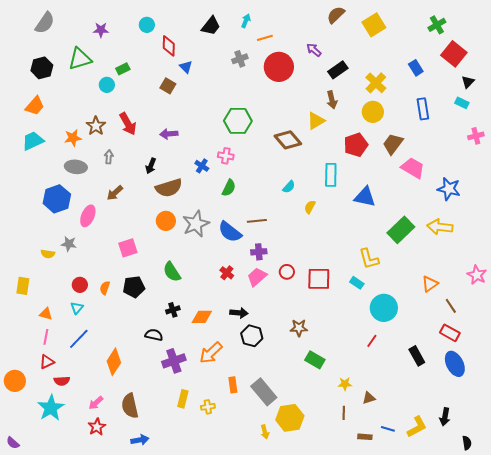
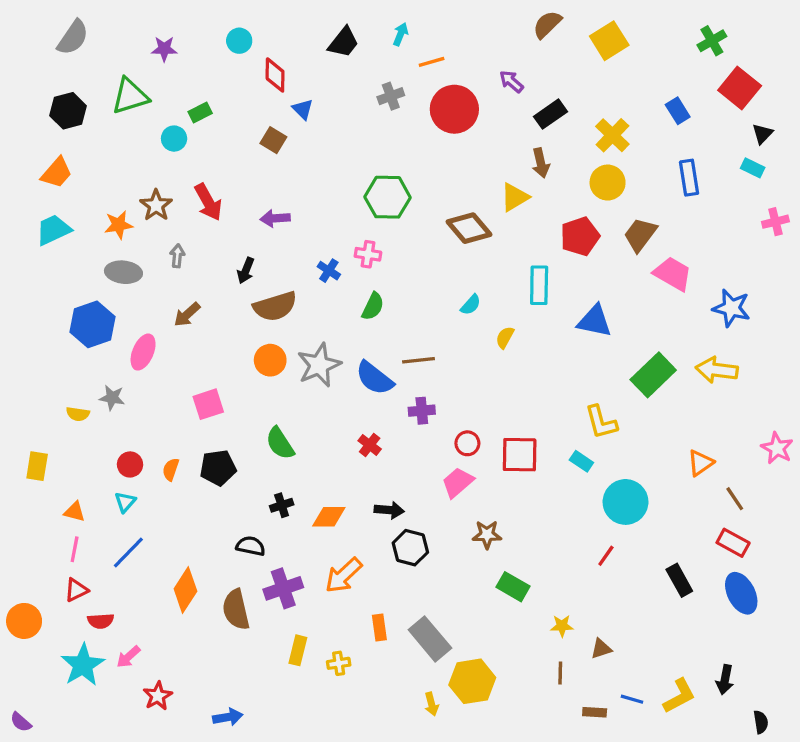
pink trapezoid: (257, 277) -> (458, 482), moved
pink arrow: (96, 403) -> (128, 657), moved
brown semicircle: (130, 406) -> (236, 610), moved

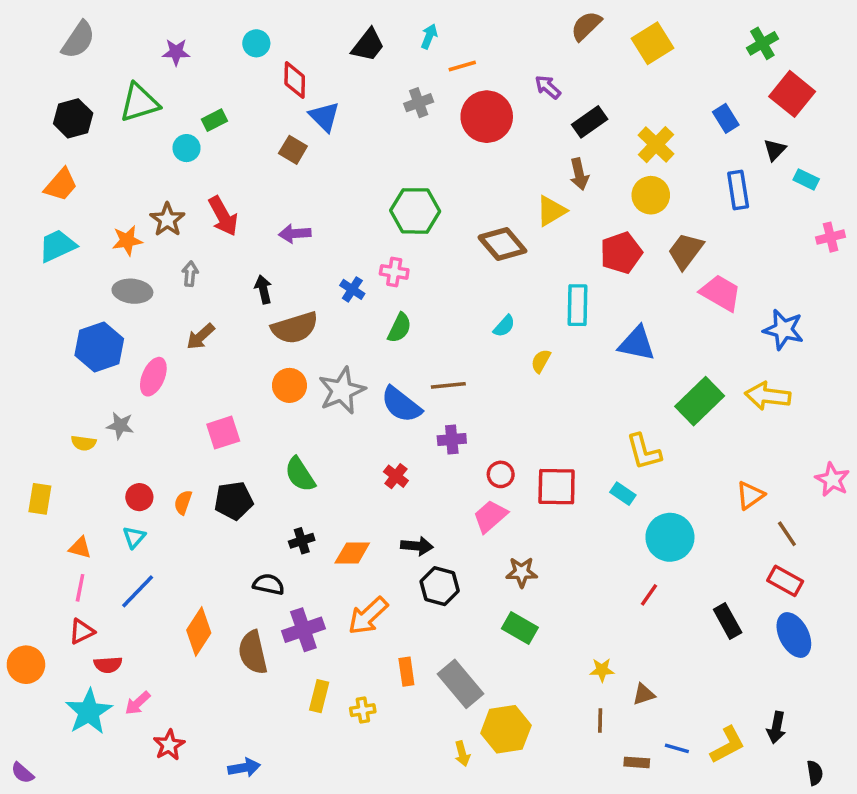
blue triangle: (303, 109) -> (324, 117), size x1.4
black triangle: (762, 134) -> (775, 150), moved
black arrow: (246, 271) -> (263, 289), turned 145
green rectangle: (513, 587) -> (520, 628), moved

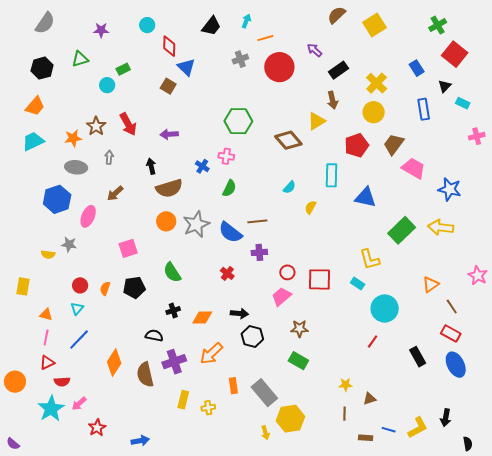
green triangle: (139, 103) -> (80, 59), size x0.7

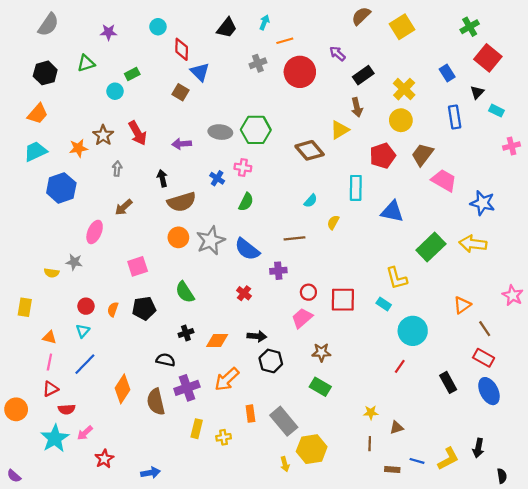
gray ellipse: (76, 167) -> (220, 132), moved
blue hexagon: (57, 199) -> (61, 188), moved
brown line: (257, 221) -> (294, 238), moved

